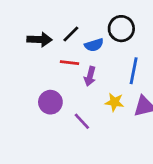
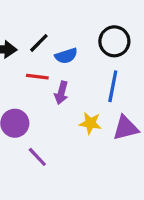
black circle: (121, 29) -> (114, 41), moved
purple line: (82, 121) -> (37, 157), moved

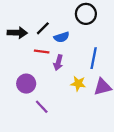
black circle: (114, 41) -> (86, 14), moved

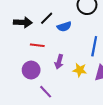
red line: (42, 51) -> (37, 45), moved
purple arrow: (58, 63) -> (59, 62), moved

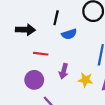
black line: (47, 18) -> (56, 18), moved, turned -32

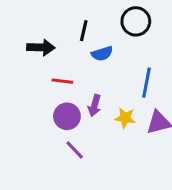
purple circle: (34, 80) -> (67, 116), moved

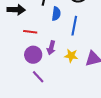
blue semicircle: (102, 54) -> (56, 14), turned -64
blue line: (147, 83) -> (74, 26), moved

